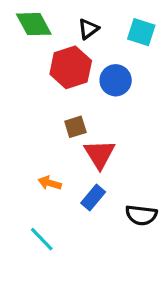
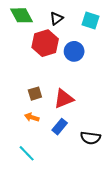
brown square: (75, 127) -> (35, 94), moved
red triangle: (100, 154) -> (64, 99), turned 40

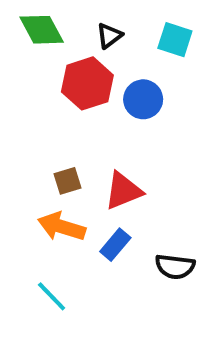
orange arrow: (32, 117) -> (62, 227), size x1.6

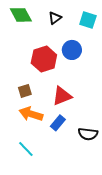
red hexagon: (87, 83) -> (44, 59), moved
brown square: (68, 181) -> (25, 91), moved

